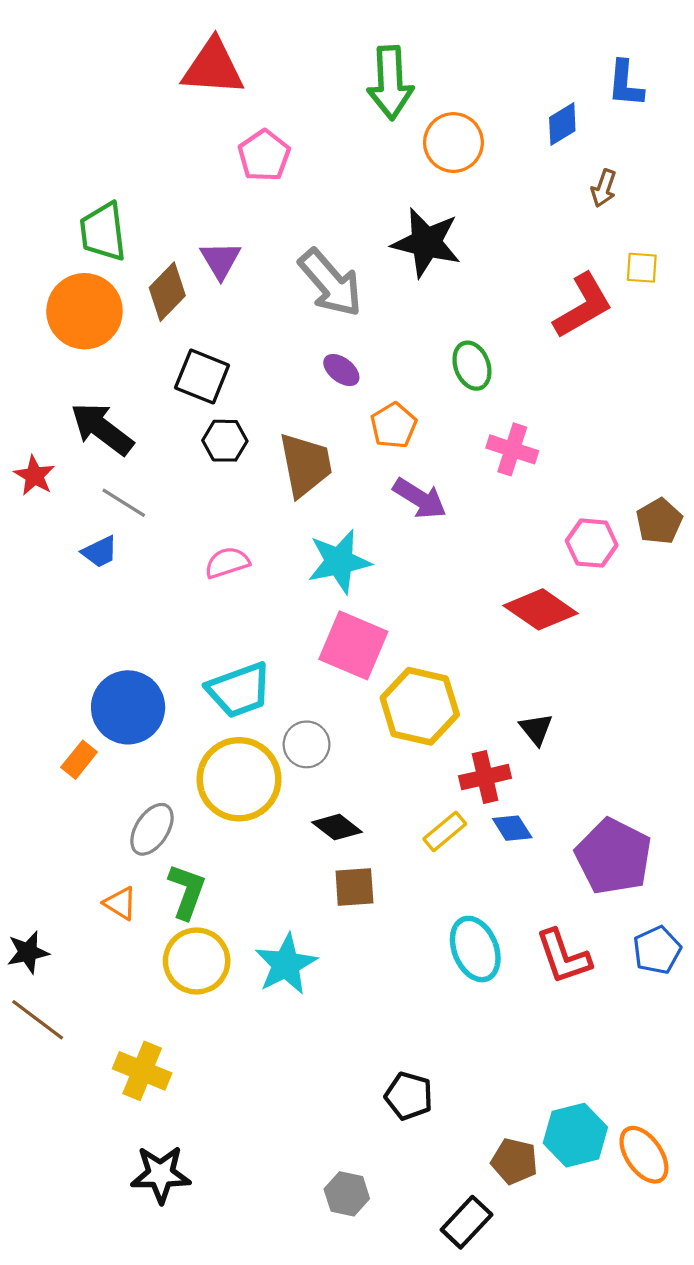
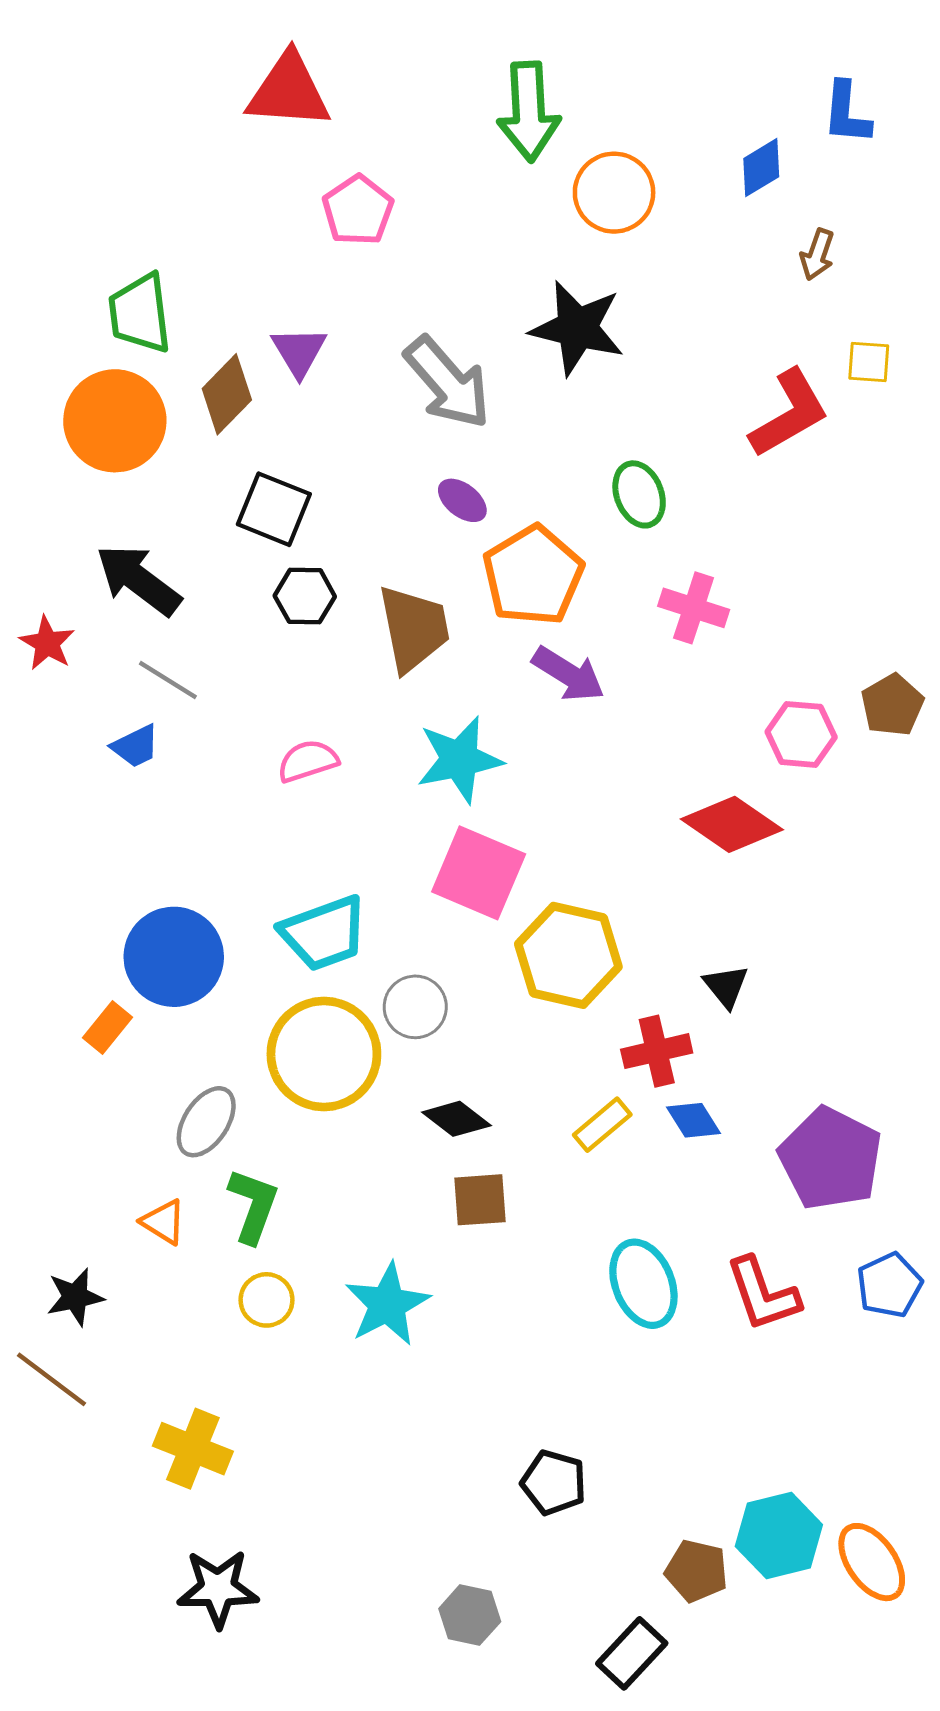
orange pentagon: (394, 425) -> (533, 575), size x1.6
black star: (28, 952) -> (75, 1297), moved
yellow circle: (197, 961) -> (267, 1300), size x0.6

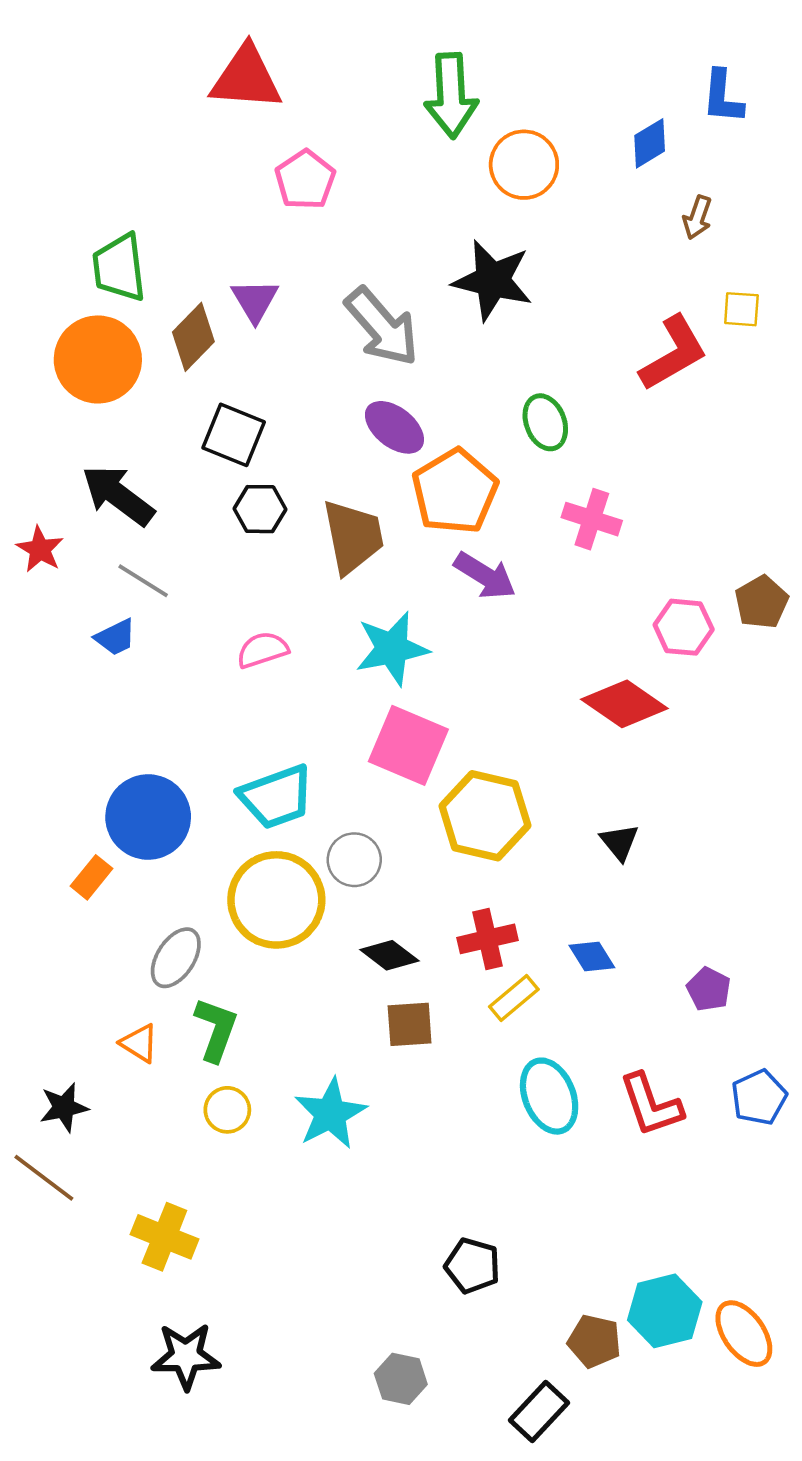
purple ellipse: (462, 500) -> (394, 427), size x1.4
red cross: (657, 1051) -> (487, 939), moved
yellow rectangle: (602, 1125) -> (514, 998), moved
purple pentagon: (830, 1159) -> (709, 989), size x0.5

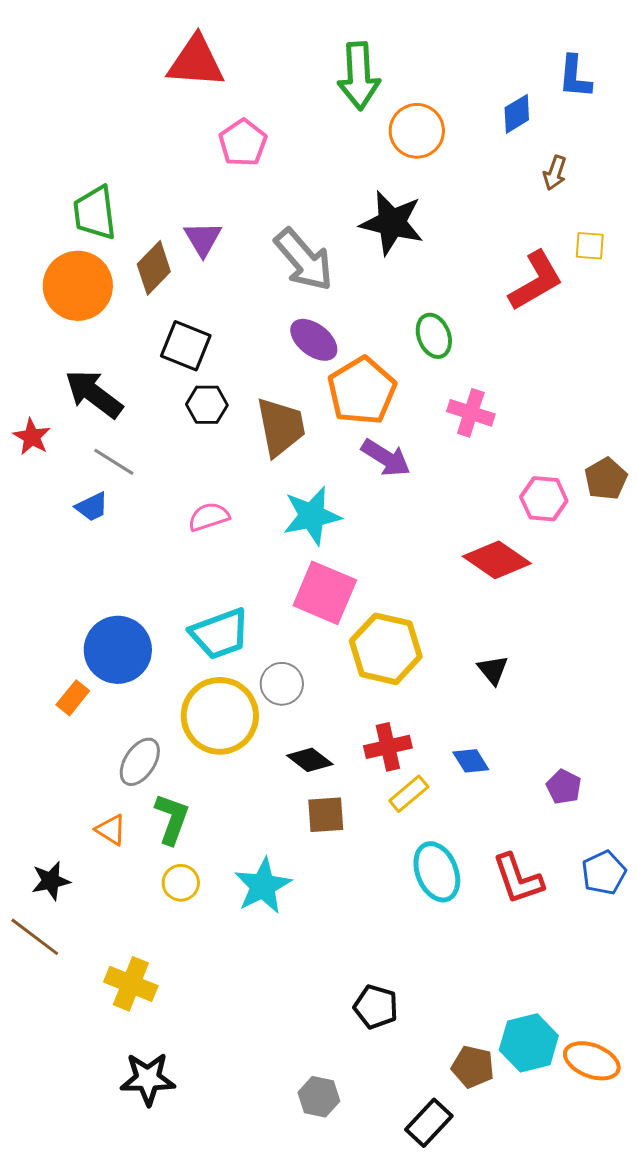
orange ellipse: (744, 1334) -> (592, 1061), turned -34

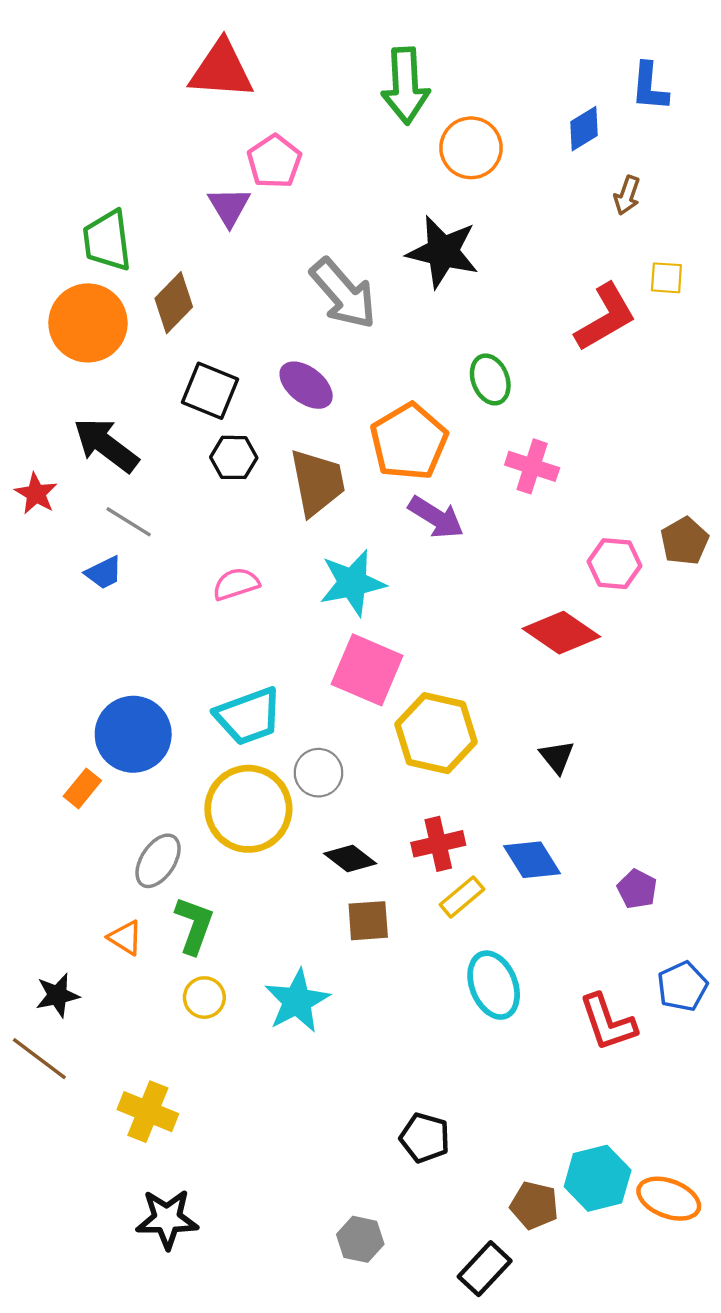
purple triangle: (203, 239) -> (229, 207), moved
purple ellipse: (314, 340) -> (306, 385), moved
blue diamond: (471, 761) -> (532, 860), size x1.4
red L-shape: (518, 879) -> (608, 1022), moved

